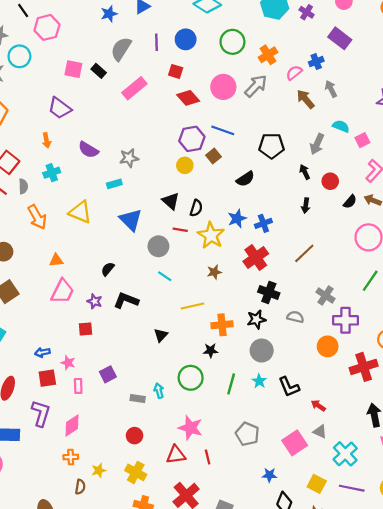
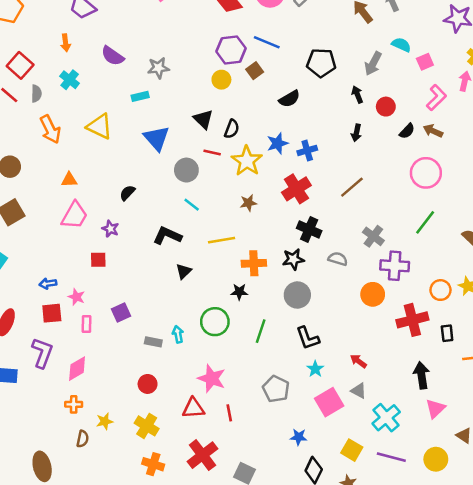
cyan cross: (52, 173) -> (70, 80), turned -35
black L-shape: (126, 300) -> (167, 236), moved
cyan star: (259, 381) -> (315, 369), moved
black L-shape: (289, 387) -> (308, 338), moved

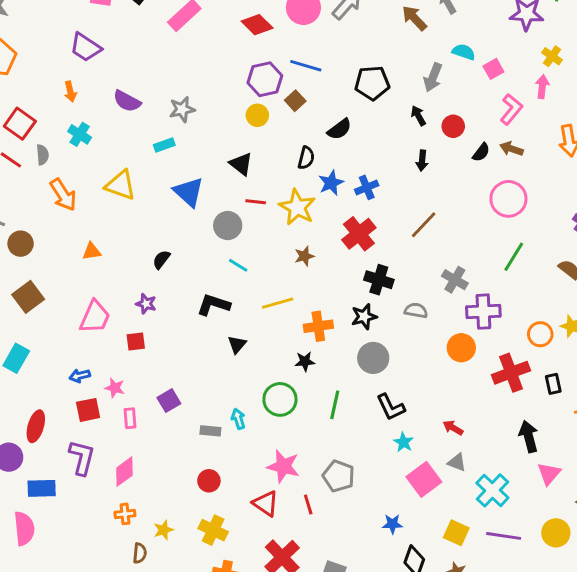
black semicircle: (232, 129) -> (306, 158), moved
pink trapezoid: (74, 215) -> (95, 317), moved
gray pentagon: (276, 389) -> (339, 476), moved
red triangle: (193, 408) -> (266, 504), turned 45

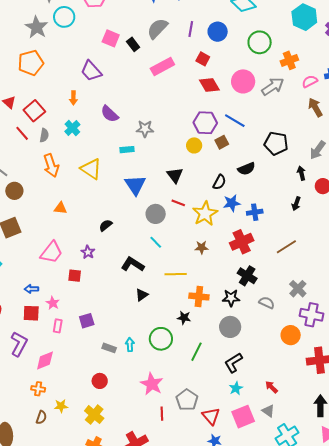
black L-shape: (391, 407) -> (233, 363), turned 70
red triangle: (266, 504) -> (211, 416), moved

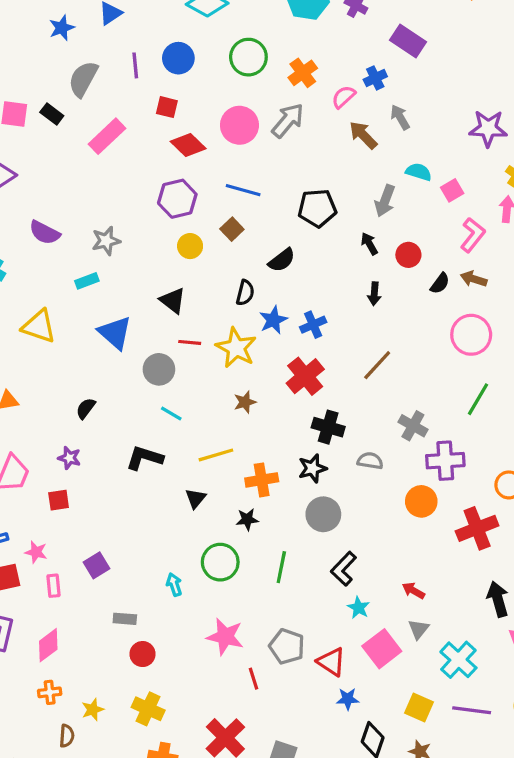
purple hexagon: (205, 123) -> (177, 199), moved
black triangle: (142, 295) -> (196, 498), moved
gray rectangle: (109, 348) -> (125, 619), moved
gray triangle: (268, 411) -> (418, 629), turned 48

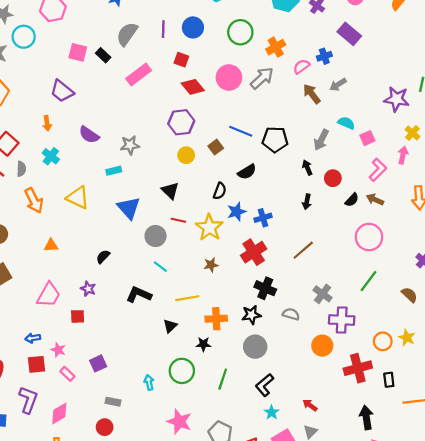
gray arrow: (400, 117) -> (338, 85), turned -98
blue line: (243, 190) -> (241, 131), moved
pink rectangle: (54, 586) -> (67, 374), turned -48
red circle: (143, 654) -> (105, 427), moved

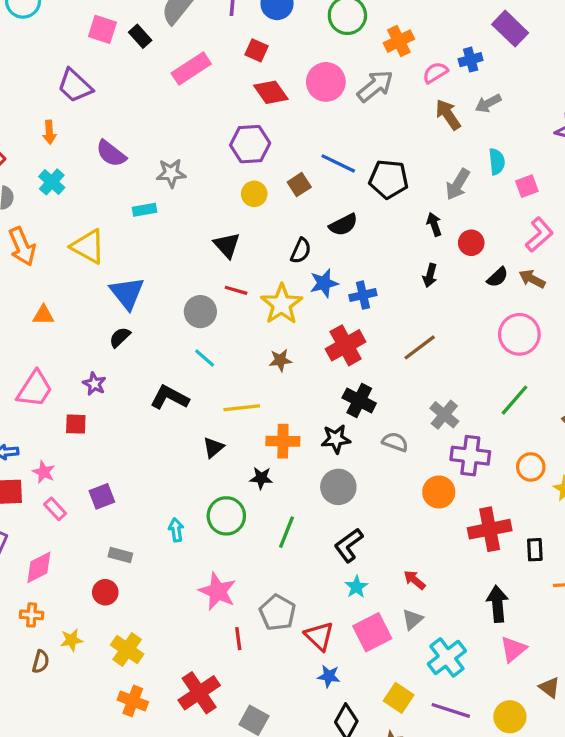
cyan semicircle: (346, 123) -> (497, 162), turned 56
blue triangle: (129, 208) -> (127, 293), moved
orange circle: (383, 341) -> (531, 467), moved

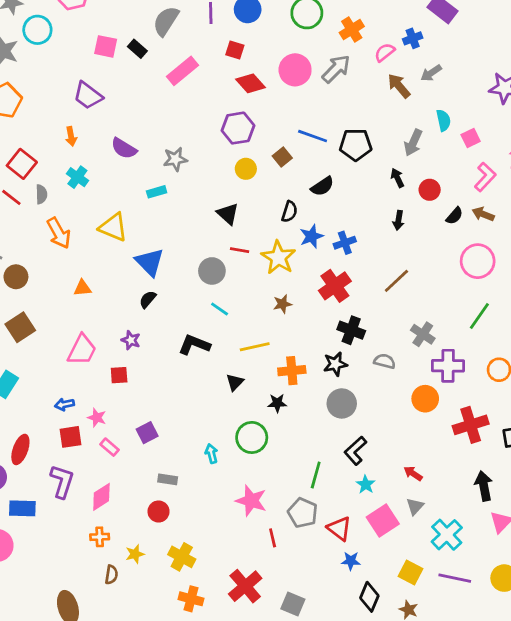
green line: (287, 532) -> (316, 475), moved

